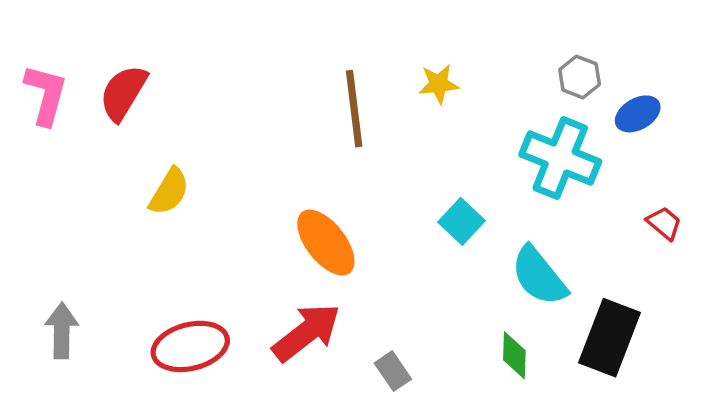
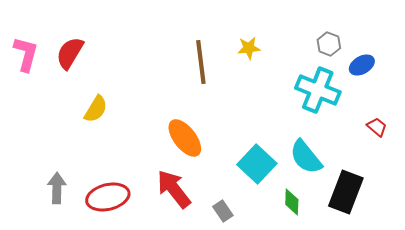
cyan square: (462, 221) -> (257, 164), moved, size x1.5
gray arrow: (62, 331) -> (57, 188), moved
red arrow: (307, 332) -> (174, 189), turned -90

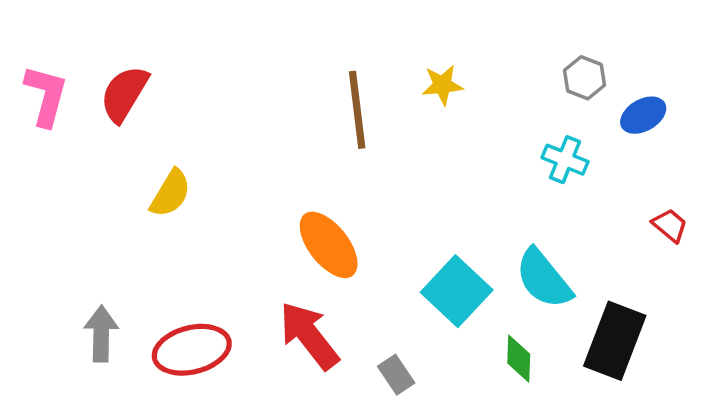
cyan cross: (318, 90) -> (565, 160), size x0.6

